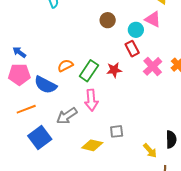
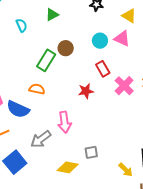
brown circle: (108, 20) -> (66, 48), moved
cyan circle: (136, 30) -> (100, 41), moved
orange semicircle: (65, 66) -> (37, 89), turned 42
green rectangle: (89, 71) -> (46, 60), moved

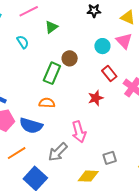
pink triangle: (122, 39) -> (124, 41), turned 30

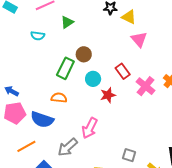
yellow triangle: (128, 17) -> (129, 17), moved
cyan semicircle: (23, 42) -> (38, 36), turned 128
cyan circle: (102, 46) -> (93, 79), moved
pink arrow: (79, 132) -> (90, 128), turned 40
gray square: (110, 158) -> (129, 155), moved, turned 32

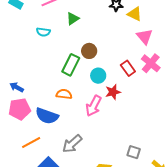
pink cross: (145, 86) -> (151, 63), moved
pink arrow: (90, 128) -> (94, 106), moved

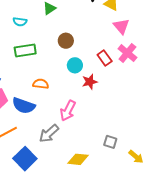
green rectangle: (71, 65) -> (25, 50), moved, turned 55
pink arrow: (94, 106) -> (68, 111), moved

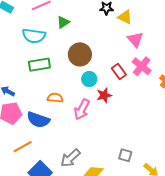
cyan semicircle: (20, 22) -> (34, 36), size x1.6
brown circle: (66, 41) -> (80, 54), size x1.5
pink arrow: (68, 111) -> (82, 109), moved
gray arrow: (49, 134) -> (70, 158), moved

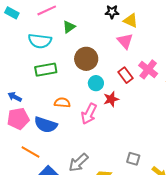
pink triangle: (135, 40) -> (125, 41), moved
orange line: (23, 147) -> (31, 152), turned 60

